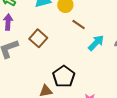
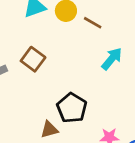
brown line: (79, 25) -> (93, 23), moved

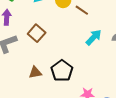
brown triangle: (49, 130) -> (35, 73), moved

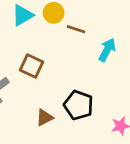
brown line: (82, 10) -> (76, 29), moved

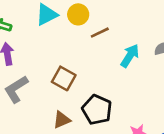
brown line: (76, 29) -> (100, 33), turned -48
brown square: (31, 66) -> (64, 78), moved

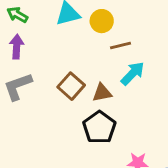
cyan arrow: (130, 56) -> (133, 73), moved
brown triangle: (62, 120) -> (102, 93), moved

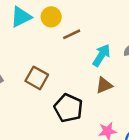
cyan arrow: (133, 73) -> (101, 55), moved
brown triangle: (102, 93) -> (104, 85), moved

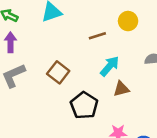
yellow circle: (51, 17) -> (128, 21), moved
cyan arrow: (101, 55) -> (110, 66), moved

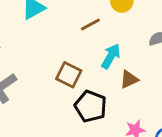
brown square: (58, 72) -> (69, 75), moved

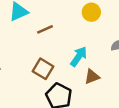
brown line: (90, 24) -> (45, 29), moved

